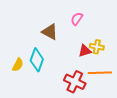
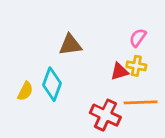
pink semicircle: (77, 19) -> (138, 38), moved
brown triangle: (50, 32) -> (70, 45), turned -36

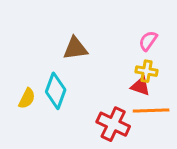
red triangle: (119, 71) -> (140, 86), moved, turned 36

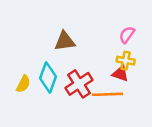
orange line: (151, 110) -> (107, 94), moved
red cross: (113, 124) -> (79, 84), moved, turned 32

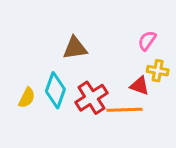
yellow cross: (126, 61) -> (158, 71), moved

